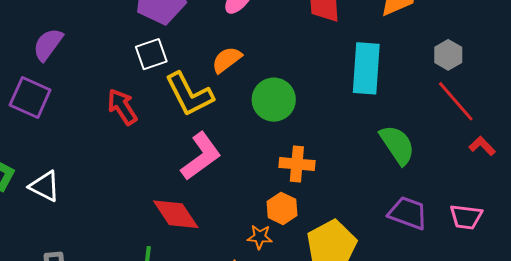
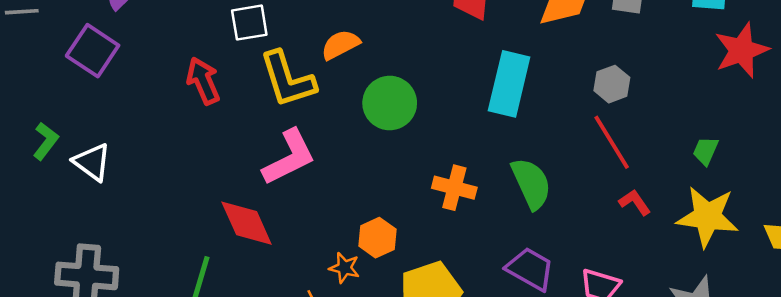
orange cross: (297, 164) -> (454, 188), moved

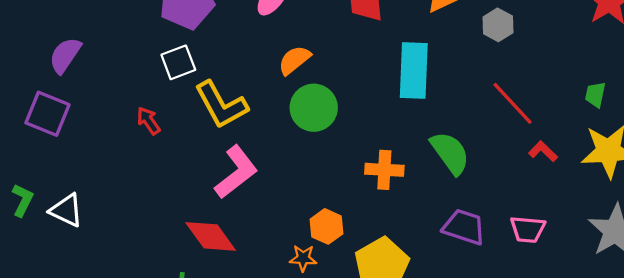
orange semicircle: (340, 45) -> (294, 60), moved
red arrow: (203, 81) -> (149, 121), size x0.7
gray hexagon: (612, 84) -> (498, 25), moved

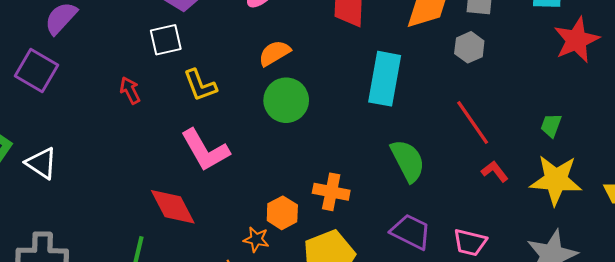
yellow L-shape: (221, 105) -> (200, 85), size x0.7
orange cross: (384, 170) -> (331, 192), moved
pink L-shape: (236, 172) -> (205, 150), turned 90

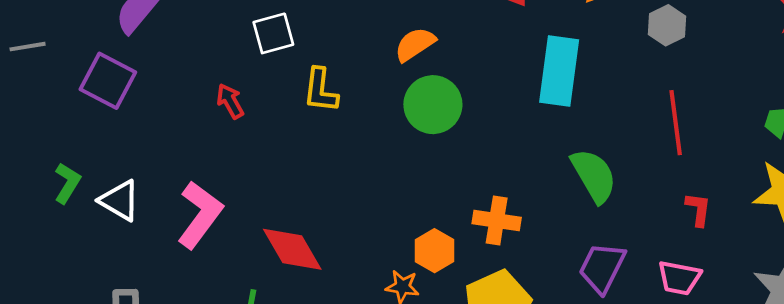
yellow L-shape: (200, 85) -> (321, 90), turned 30
red line: (473, 123) -> (676, 123), turned 30
pink L-shape: (205, 150) -> (200, 215), moved, turned -111
red L-shape: (495, 171) -> (698, 209), moved, turned 48
purple trapezoid: (411, 232) -> (602, 268), turned -87

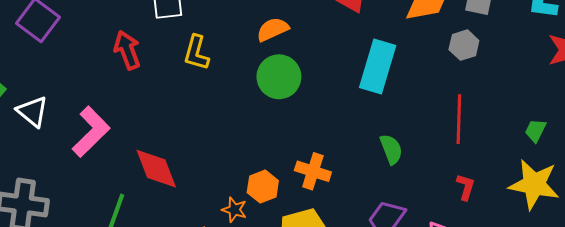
red arrow: (230, 101) -> (127, 50), size x1.4
green semicircle: (594, 176) -> (391, 149), size x0.7

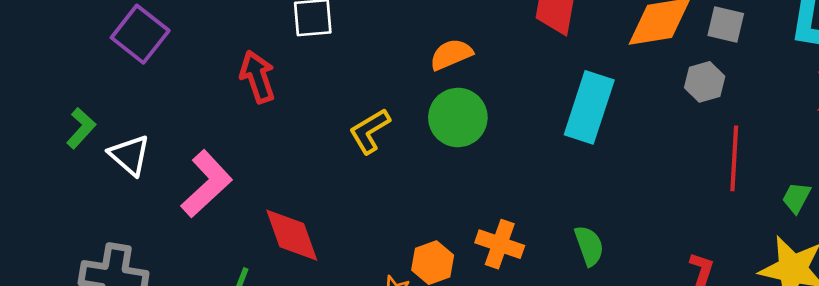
yellow L-shape: (196, 53) -> (370, 131), moved, turned 42
red line: (459, 119) -> (734, 158), moved
green semicircle: (391, 149) -> (589, 246), moved

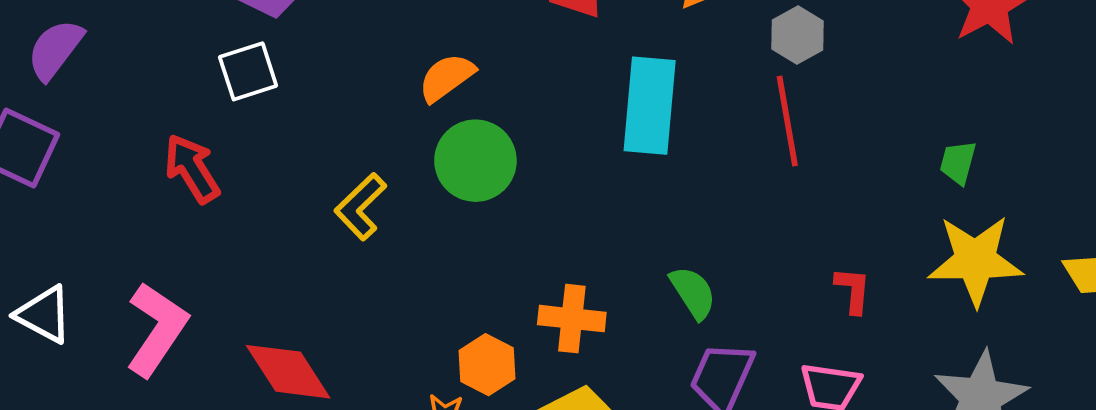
red line: (734, 158) -> (787, 121), moved

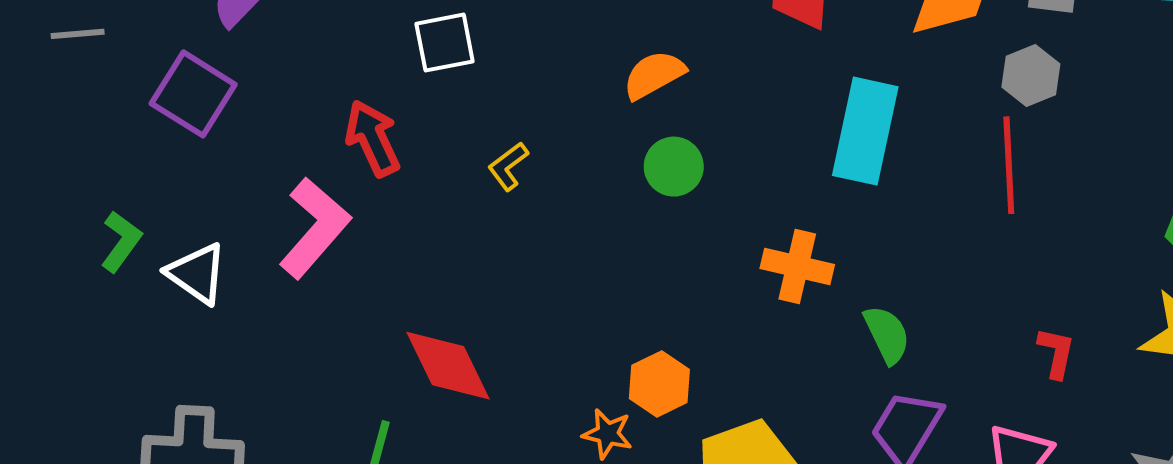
green circle: (475, 161) -> (674, 167), size x0.7
yellow L-shape: (360, 207) -> (508, 166), moved, size x0.7
orange cross: (572, 319) -> (797, 267), moved
pink L-shape: (157, 329) -> (315, 228), moved

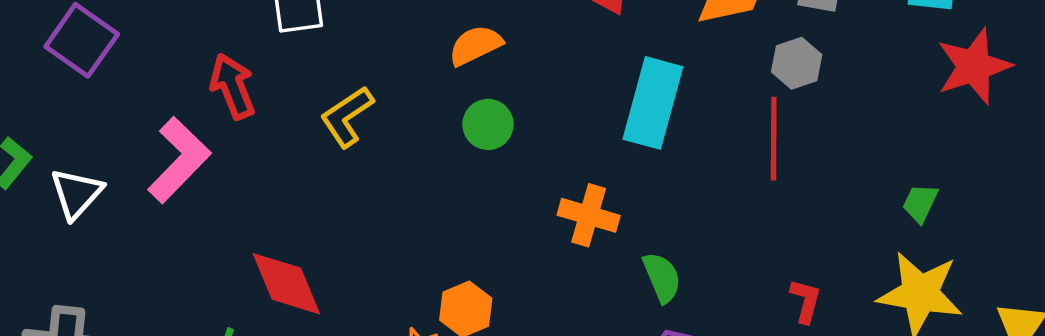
yellow L-shape: (508, 166) -> (347, 117), size x1.5
white triangle: (197, 273) -> (77, 194), turned 34

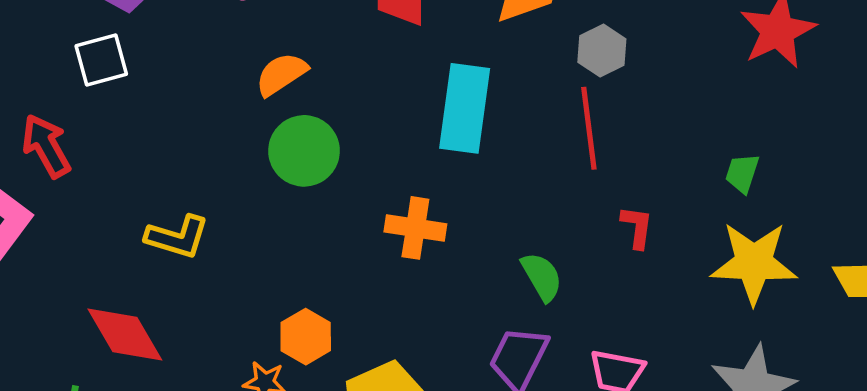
yellow L-shape: (347, 117) -> (177, 237), moved, turned -122
green circle: (488, 124) -> (304, 151), size x1.4
green semicircle: (662, 277) -> (542, 277), moved
red L-shape: (806, 301) -> (637, 227), moved

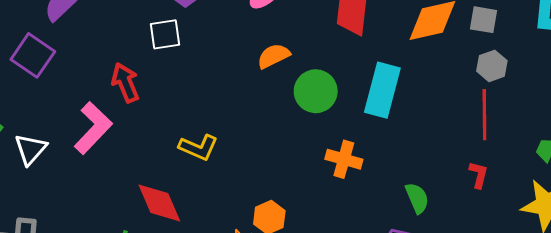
gray hexagon: (602, 51) -> (492, 66), moved
red line: (589, 128) -> (484, 115), moved
green circle: (304, 151) -> (316, 91), moved

